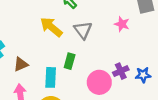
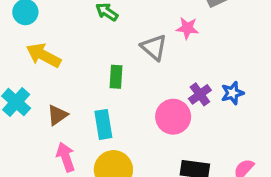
yellow arrow: (51, 27) -> (43, 55), moved
gray triangle: (83, 30) -> (154, 47), moved
green rectangle: (70, 61) -> (116, 77), moved

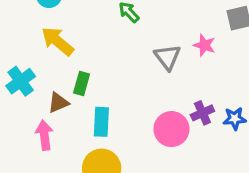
green rectangle: (116, 77) -> (82, 84), moved
pink arrow: (66, 157) -> (44, 135), moved

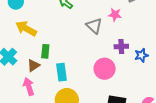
purple cross: (202, 113) -> (121, 47), moved, turned 32

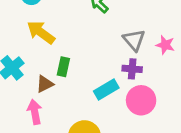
pink star: (115, 15) -> (165, 45), moved
purple cross: (121, 47) -> (132, 69), moved
cyan rectangle: (62, 72) -> (106, 89), moved, turned 60

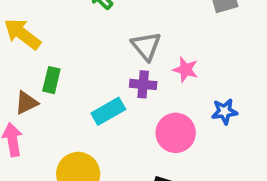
pink star: (165, 45) -> (186, 70), moved
pink circle: (141, 100) -> (176, 133), moved

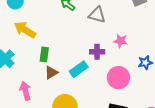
gray triangle: (146, 46) -> (97, 15), moved, turned -30
brown triangle: (26, 103) -> (51, 73), moved

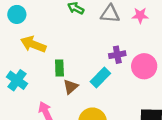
pink star: (121, 41) -> (140, 15), moved
pink circle: (118, 78) -> (144, 66), moved

